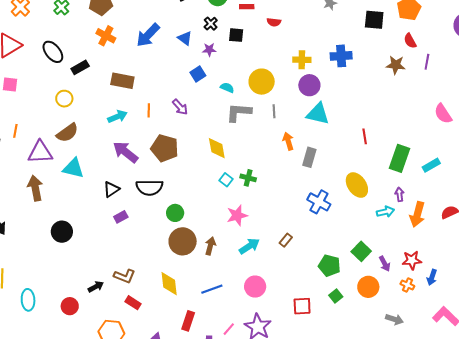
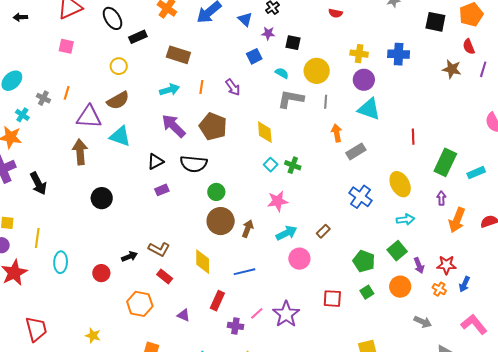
black square: (236, 35) -> (293, 43), moved
gray rectangle: (309, 157) -> (356, 151), turned 36
cyan arrow: (385, 212) -> (405, 220), moved
pink circle: (255, 287) -> (299, 259), moved

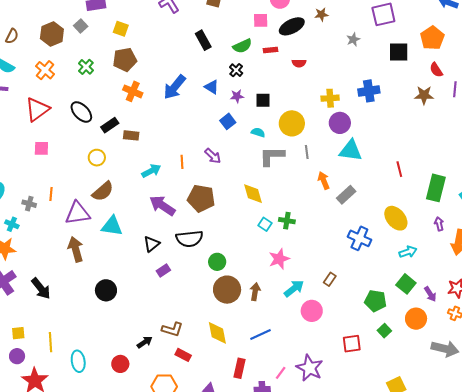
brown rectangle: (178, 55) -> (131, 135), moved, size x0.7
gray arrow: (423, 322) -> (445, 349), size x1.5

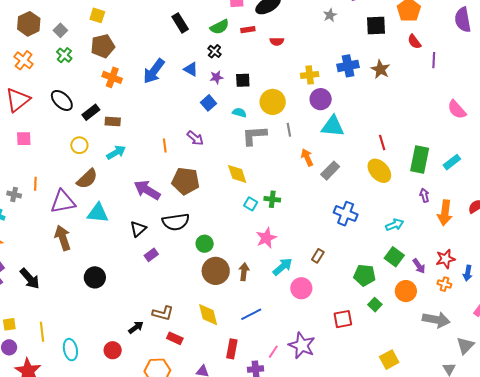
gray square: (81, 26) -> (60, 30), moved
brown star: (424, 95) -> (380, 69), moved, turned 30
cyan arrow: (151, 171) -> (116, 152), moved
yellow ellipse: (396, 218) -> (379, 171), moved

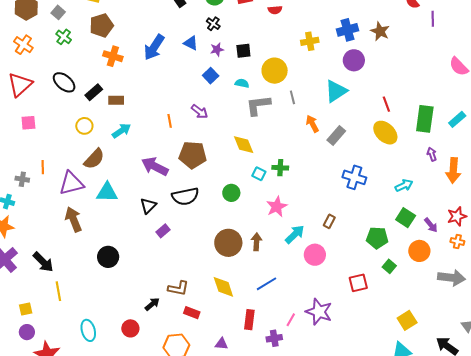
purple circle: (321, 99) -> (354, 60), moved
cyan triangle: (333, 126) -> (336, 91), turned -35
green circle: (205, 244) -> (231, 193), moved
yellow line: (42, 332) -> (58, 291), moved

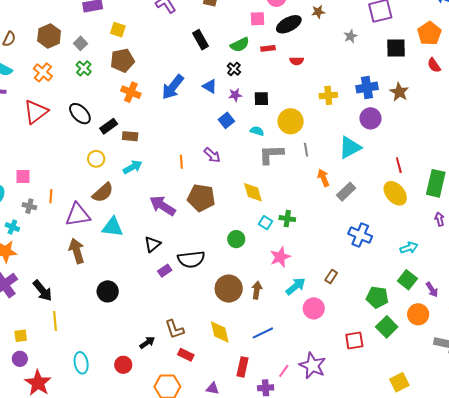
pink square: (28, 123) -> (23, 176), moved
black semicircle: (185, 196) -> (191, 259), moved
green square: (389, 266) -> (387, 327), size x1.5
brown L-shape: (178, 288) -> (175, 329), turned 55

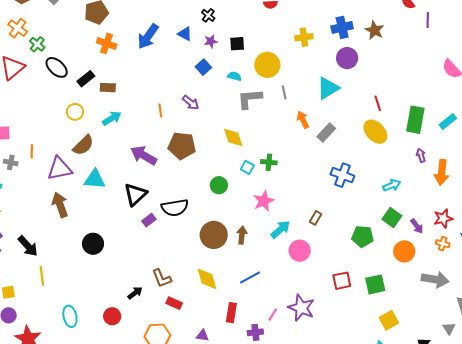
green cross: (84, 68) -> (37, 44), moved
black triangle: (152, 244) -> (135, 194), size x1.4
green square: (387, 327) -> (375, 284), moved, turned 35

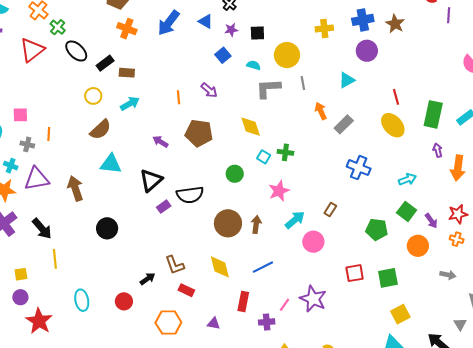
cyan triangle: (328, 88) -> (347, 80), size x0.7
purple arrow: (144, 155) -> (160, 142), size x0.6
purple triangle: (60, 169) -> (37, 179), moved
gray arrow: (435, 280) -> (448, 275), size x0.6

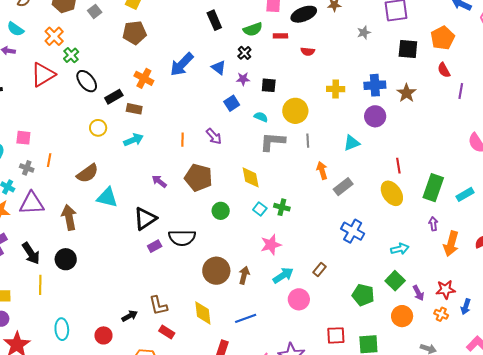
orange cross: (127, 29) -> (144, 78), moved
brown semicircle: (100, 130) -> (88, 173), moved
green circle: (235, 174) -> (221, 211), moved
black circle: (107, 228) -> (66, 259), moved

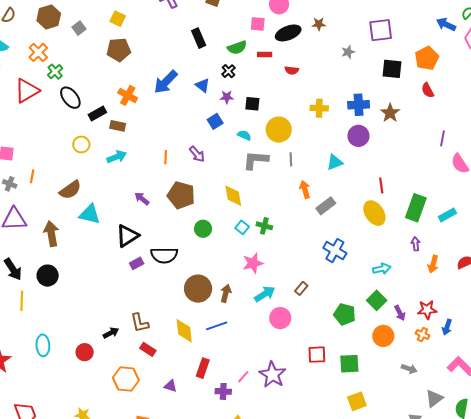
purple line: (461, 91) -> (443, 138), moved
orange arrow: (451, 244) -> (433, 264), size x0.7
blue line: (246, 318) -> (217, 326), moved

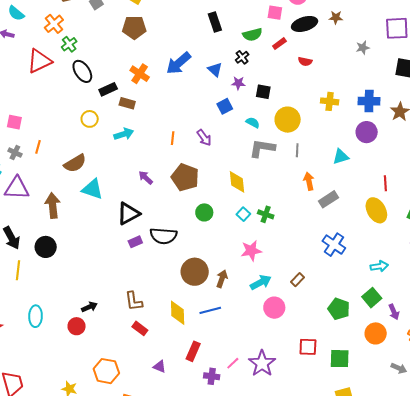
red rectangle: (265, 54) -> (279, 44), turned -40
black arrow: (111, 333) -> (89, 307), moved
orange hexagon: (126, 379) -> (106, 371), moved

